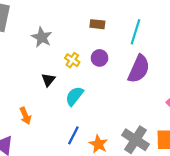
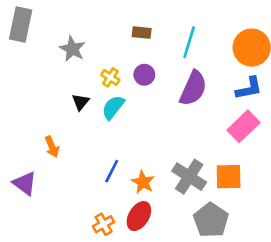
cyan semicircle: (74, 96) -> (113, 107), moved

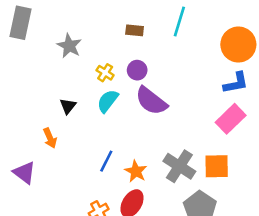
cyan line: (189, 42) -> (179, 21), moved
purple semicircle: (193, 88) -> (151, 101), moved, turned 104
black triangle: (80, 102) -> (68, 106), moved

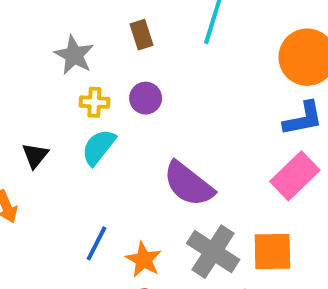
brown rectangle: (135, 30) -> (141, 35), turned 66
gray star: (69, 46) -> (74, 55), moved
yellow cross: (105, 73) -> (94, 102), turned -30
purple semicircle: (151, 101) -> (189, 184), moved

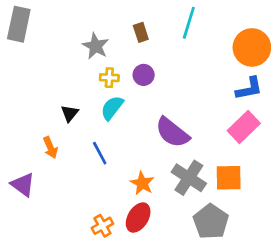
blue line: (96, 243) -> (100, 153), moved, turned -55

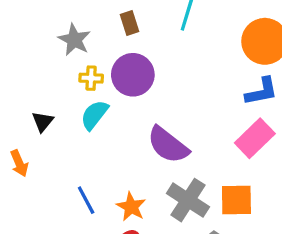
purple circle: (144, 75) -> (133, 75), size x1.6
blue line: (100, 153) -> (86, 200), moved

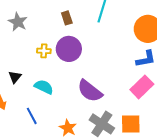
gray star: (74, 40) -> (18, 22), moved
cyan semicircle: (94, 115) -> (44, 87), moved, turned 78
blue line: (86, 200) -> (32, 116), moved

